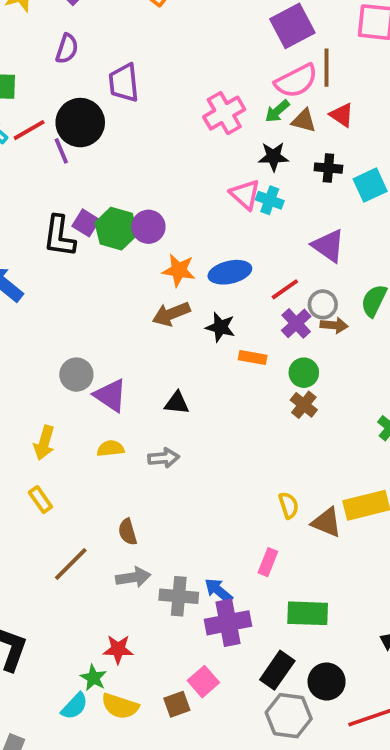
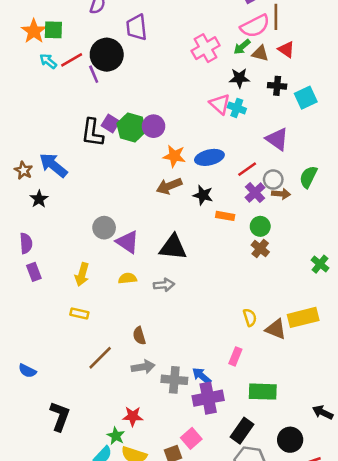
black triangle: (177, 403) -> (173, 247), size x1.6
yellow rectangle: (40, 500) -> (79, 314), turned -42
black circle: (327, 682) -> (290, 440), moved

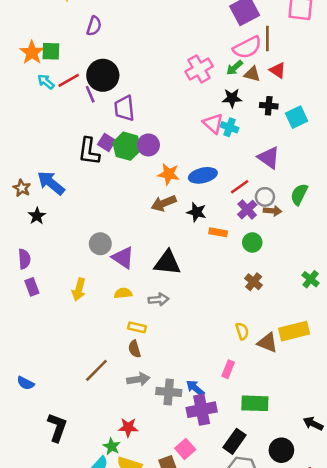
purple trapezoid: (137, 27) -> (124, 108), moved
brown cross: (260, 248) -> (254, 282), moved
yellow rectangle: (79, 314) -> (137, 327), moved

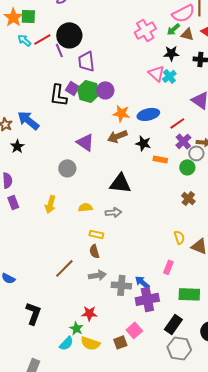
cyan cross: (229, 127) -> (169, 76), turned 32
gray circle: (265, 197) -> (196, 153), moved
purple triangle: (123, 258) -> (85, 142), moved

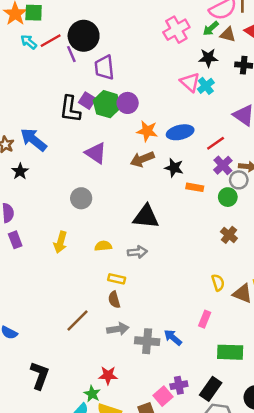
purple triangle: (85, 142) -> (96, 153), moved
purple cross: (147, 299) -> (179, 385), moved, size x0.6

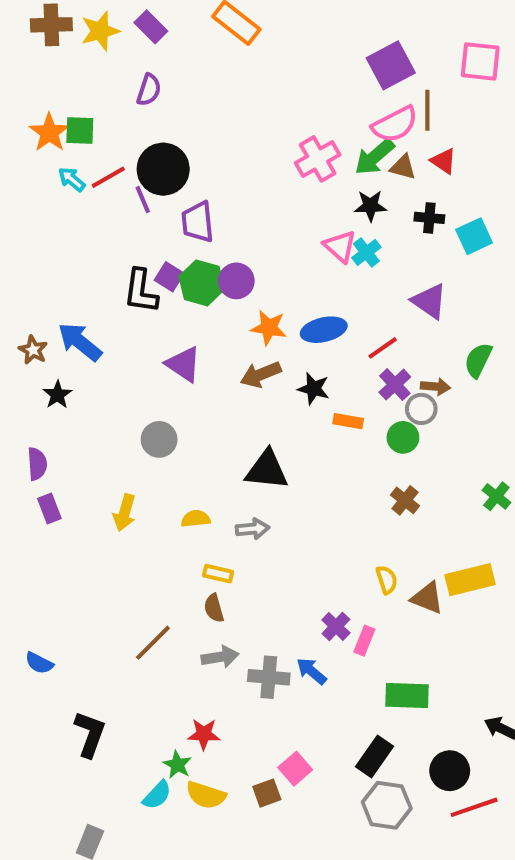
green arrow: (211, 28) -> (375, 157), size x1.5
purple cross: (179, 385) -> (336, 626), moved, turned -35

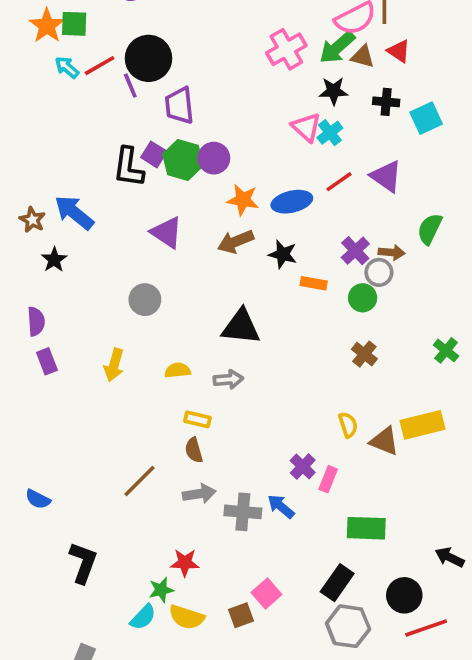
red line: (383, 348) -> (339, 182), moved
green star: (177, 765) -> (161, 590), turned 30

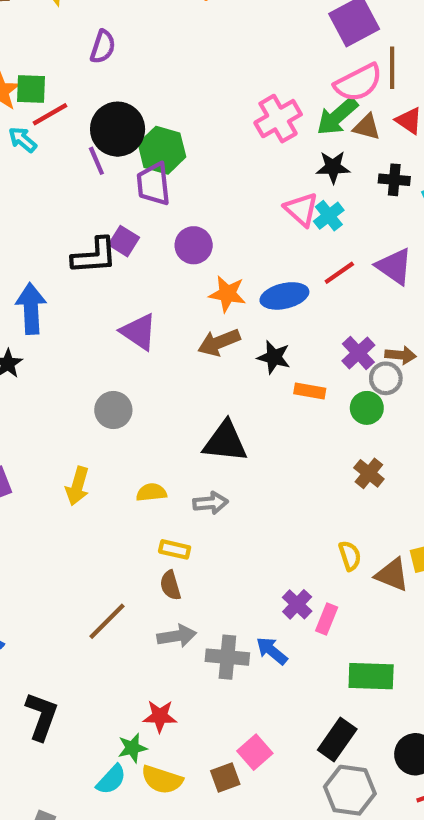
red line: (100, 66) -> (50, 114), moved
green hexagon: (183, 160) -> (162, 150), moved
black L-shape: (129, 167) -> (94, 256), turned -102
blue arrow: (74, 213) -> (31, 309), turned 48

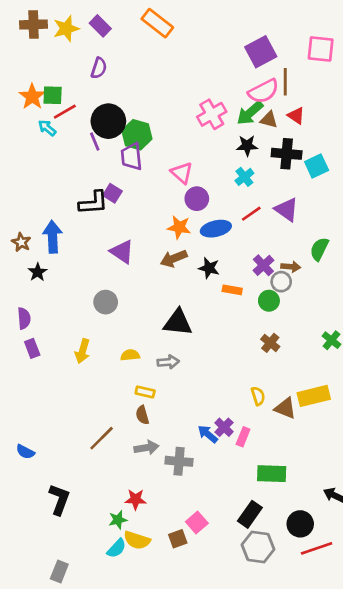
black cross: (394, 180) -> (287, 154), size x1.5
pink triangle: (301, 209) -> (182, 173), moved
purple circle: (194, 245) -> (197, 199), moved
blue arrow: (272, 651) -> (208, 434), moved
cyan semicircle: (111, 780) -> (117, 548), moved

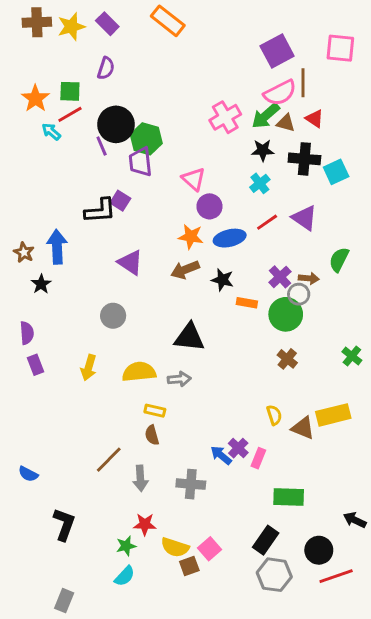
green square: (53, 95) -> (70, 91), moved
green circle: (269, 301) -> (286, 314), size x1.5
yellow semicircle: (130, 355) -> (139, 372), size x1.6
gray arrow: (146, 448) -> (140, 478), moved, turned 95
yellow semicircle: (137, 540) -> (175, 547), moved

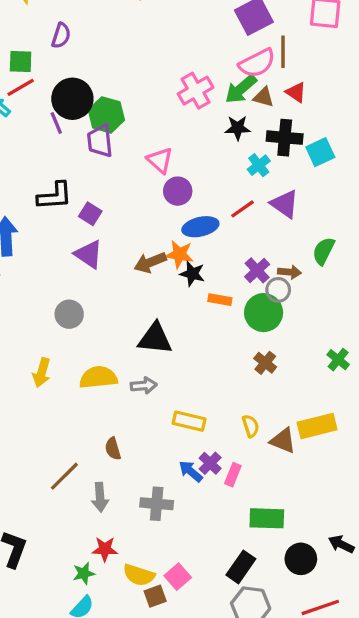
cyan cross: (260, 183) -> (259, 165), moved
purple square: (120, 201) -> (90, 214), moved
orange star: (191, 237) -> (179, 254), moved
yellow rectangle: (155, 411) -> (189, 421), moved, size x1.4
black circle: (319, 550) -> (301, 559), moved

